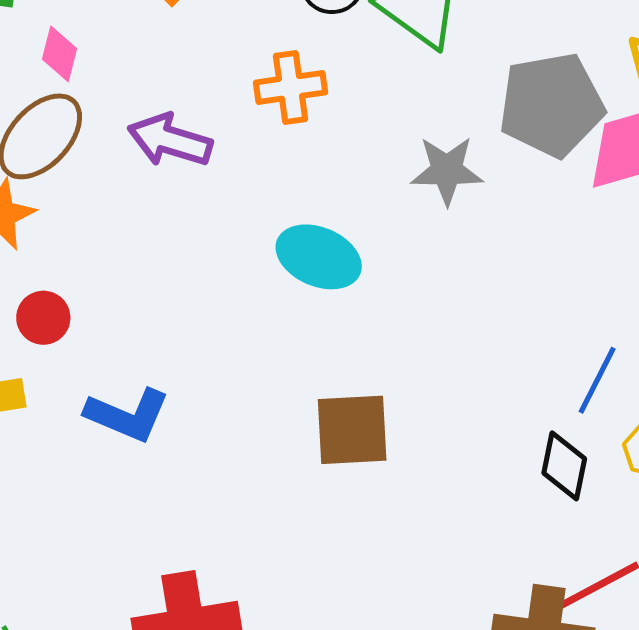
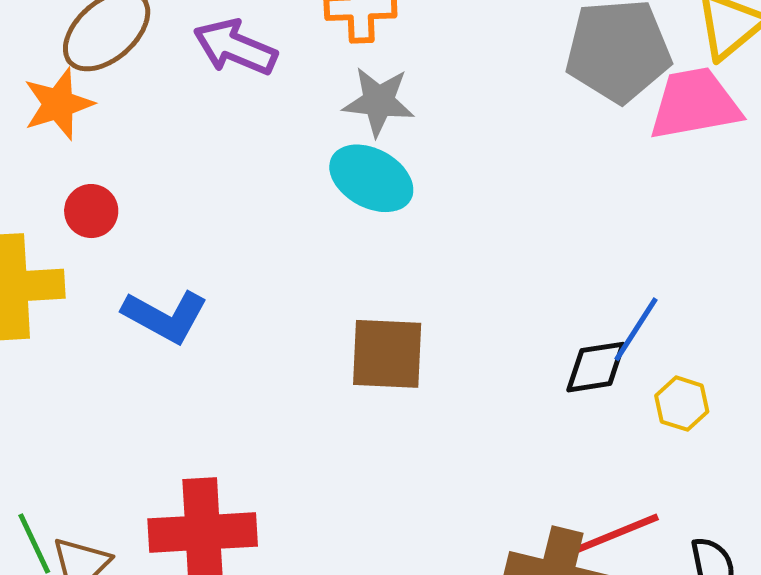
gray star: (447, 170) -> (379, 101), moved
black diamond: (564, 466) -> (596, 367), moved, turned 64

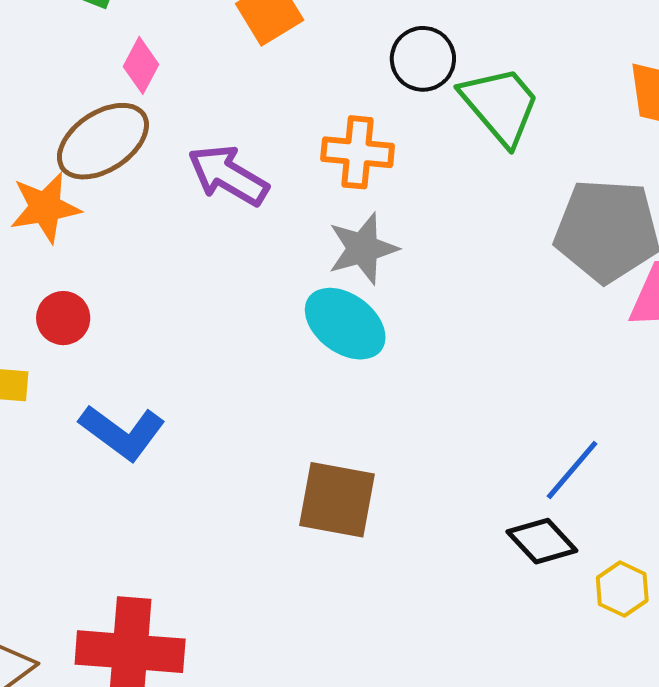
gray star: (379, 101) -> (363, 249), turned -30
blue line: (636, 329) -> (572, 470), moved
black diamond: (596, 367) -> (542, 541), turned 48

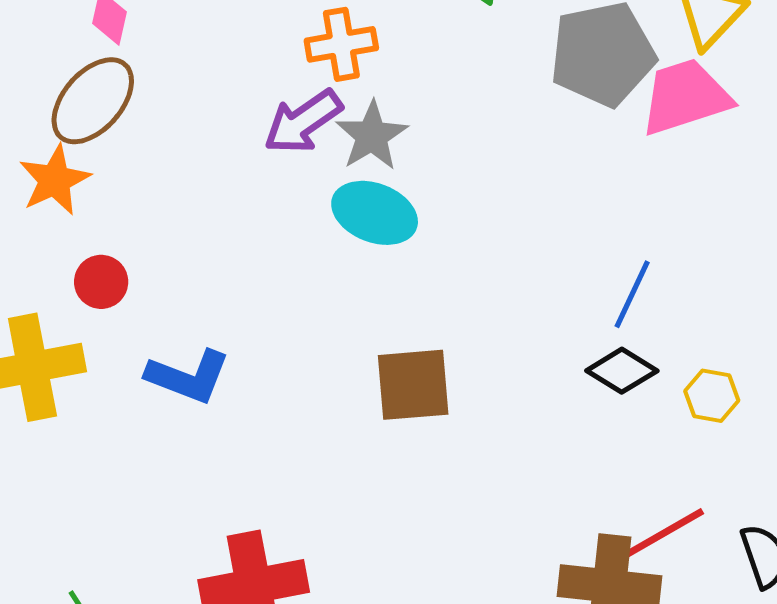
purple arrow: (228, 175) -> (303, 122), moved, turned -50

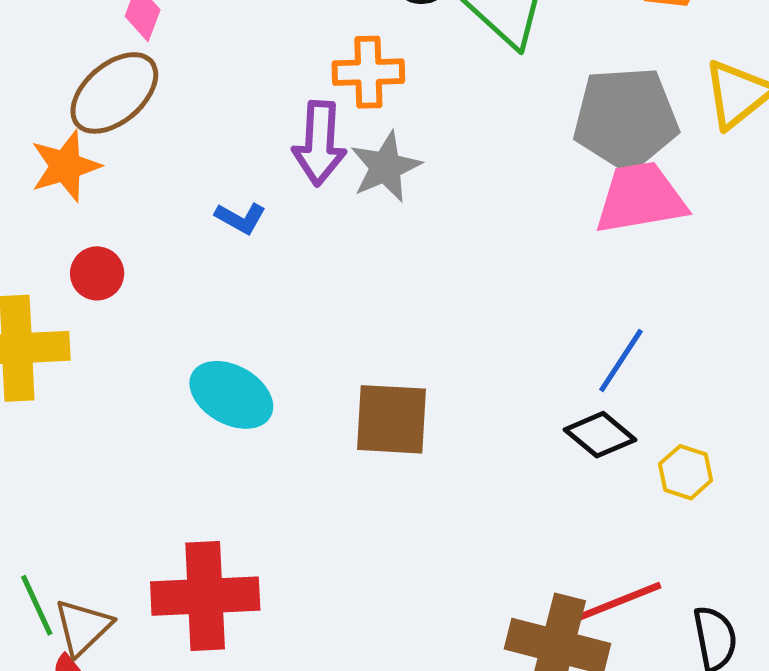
pink trapezoid: (685, 97) -> (641, 198), moved
purple arrow: (303, 122) -> (319, 143), turned -60
cyan ellipse: (375, 213) -> (231, 395), moved
blue L-shape: (188, 377) -> (240, 218), moved, size x0.6

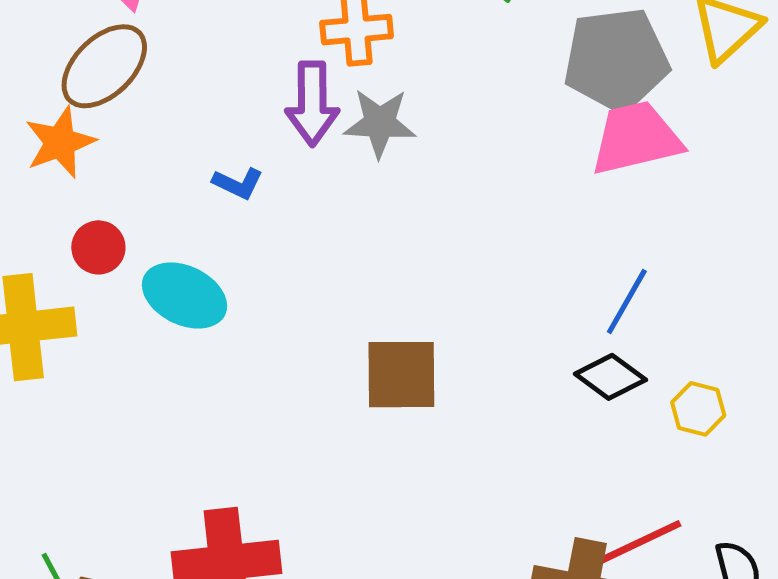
gray star: (386, 167) -> (380, 123), turned 30
cyan ellipse: (231, 395) -> (185, 296), moved

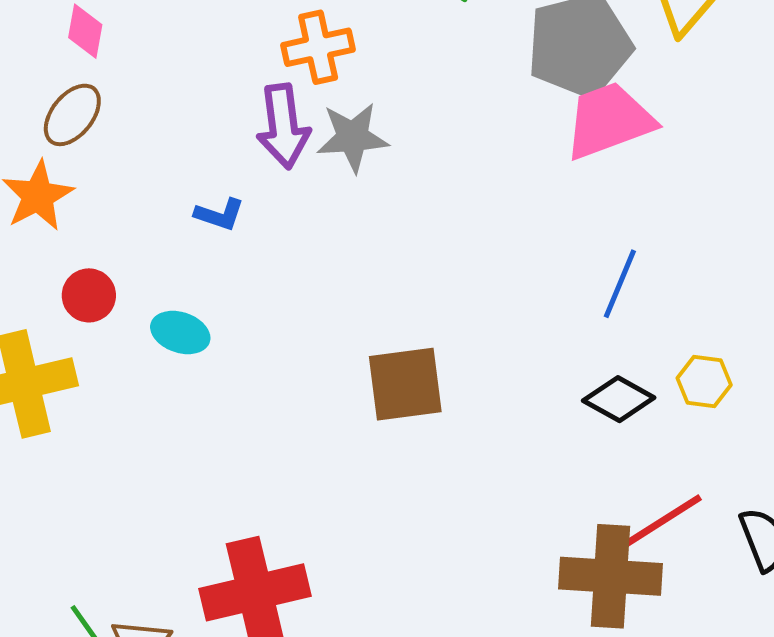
brown ellipse: (104, 66) -> (72, 115), size x0.7
cyan ellipse: (185, 296) -> (180, 332), size x0.7
black diamond: (610, 377) -> (619, 399), moved

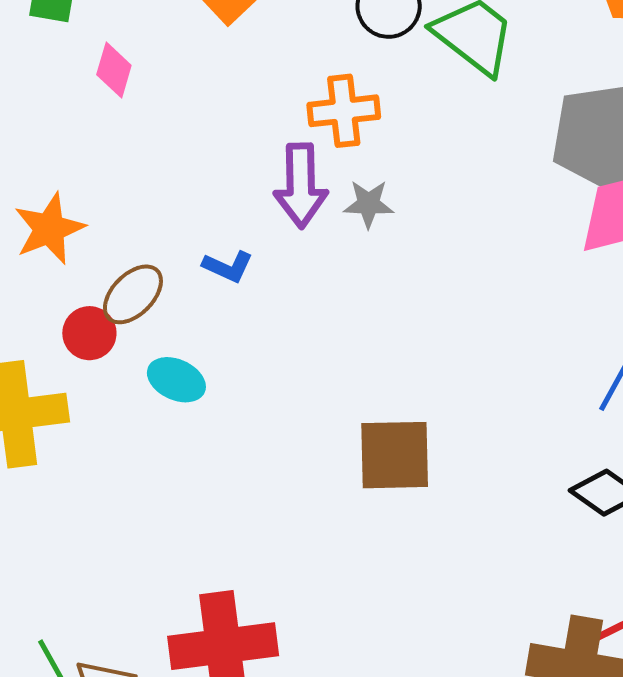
brown ellipse: (72, 115) -> (133, 294), moved
gray star: (353, 137) -> (369, 204), size x0.7

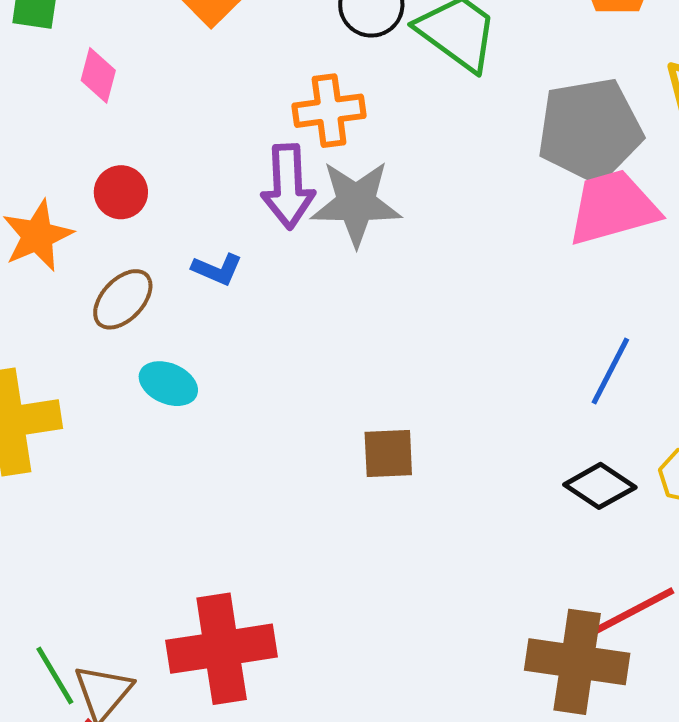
gray star: (369, 204) -> (356, 203), size x1.8
red circle: (89, 333) -> (121, 192), moved
brown square: (395, 455) -> (388, 454), size x0.7

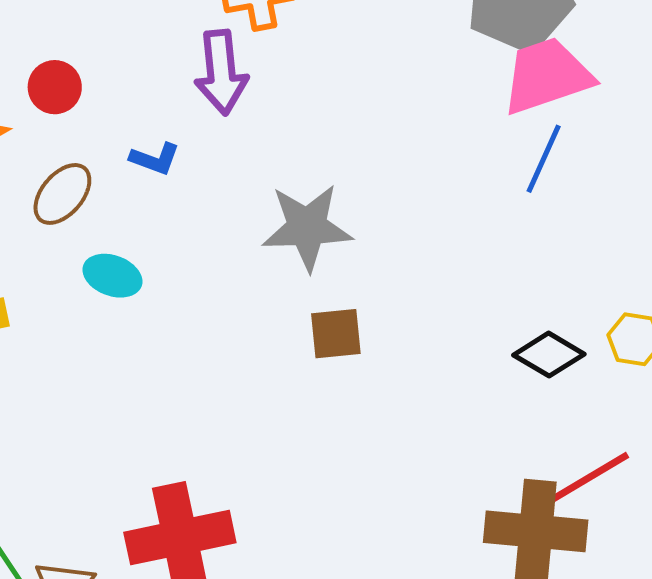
gray star: (356, 203) -> (307, 227), moved
blue line: (610, 371) -> (544, 159), moved

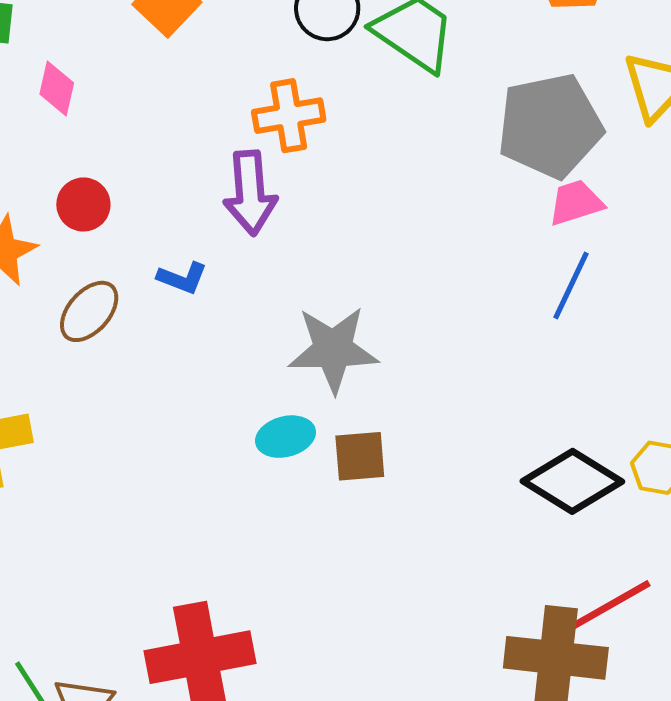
pink trapezoid: (547, 76) -> (576, 203), size x0.6
cyan ellipse: (112, 276) -> (286, 437), moved, turned -36
black diamond: (549, 355) -> (572, 481), size x1.4

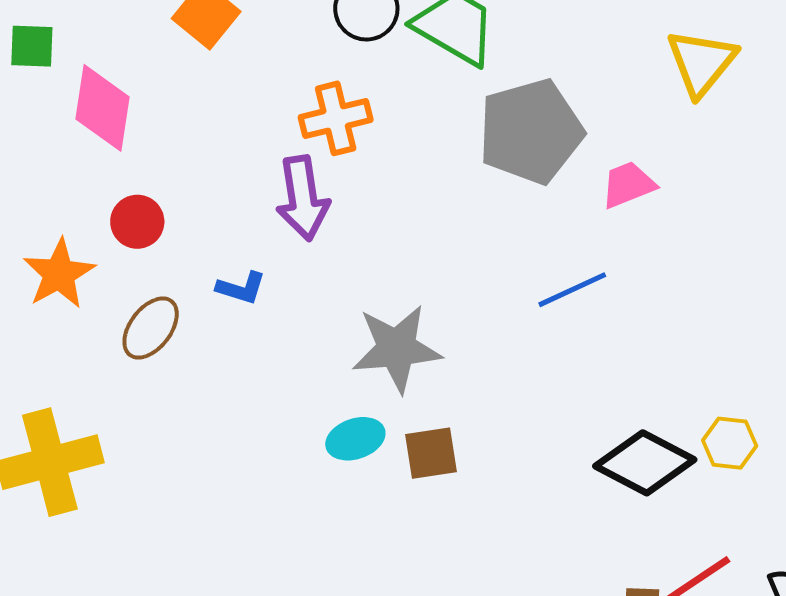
pink diamond: (57, 89) -> (102, 108), size x1.6
gray pentagon: (550, 126) -> (531, 131), moved
blue line: (571, 285) -> (572, 290), moved, turned 44

